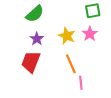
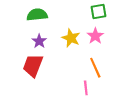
green semicircle: (35, 14) -> (37, 15), turned -144
orange line: (71, 64) -> (95, 68), moved

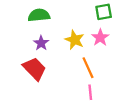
red trapezoid: (33, 66) -> (34, 69), turned 115
orange line: (95, 68) -> (88, 68), moved

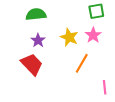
orange line: (88, 68) -> (82, 63), turned 54
pink line: (90, 92) -> (105, 87), moved

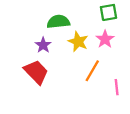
green semicircle: (36, 14) -> (58, 22), moved
pink line: (105, 87) -> (117, 87), moved

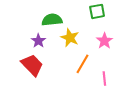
pink star: (105, 39) -> (104, 41), moved

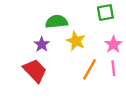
pink line: (104, 79) -> (113, 68), moved

